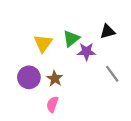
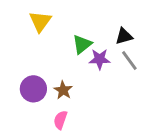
yellow triangle: (43, 43) -> (40, 21), moved
gray line: (112, 74) -> (129, 61), moved

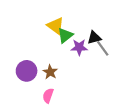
yellow triangle: (40, 21) -> (56, 26), moved, turned -30
black triangle: (124, 36) -> (94, 38), moved

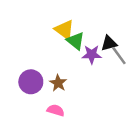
green triangle: (65, 35) -> (76, 41), turned -42
pink semicircle: (48, 96) -> (56, 110), turned 88

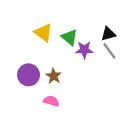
yellow triangle: (64, 30) -> (43, 33), moved
black triangle: (109, 43) -> (108, 34), moved

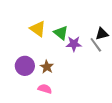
black triangle: (108, 34) -> (102, 34), moved

